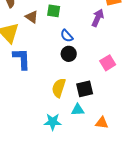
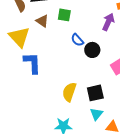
black circle: (69, 54) -> (92, 50), moved
cyan triangle: (78, 110) -> (96, 114), moved, turned -48

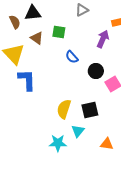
black circle: (92, 50) -> (96, 71), moved
cyan triangle: (96, 114) -> (78, 131), moved

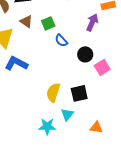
green square: (59, 32) -> (48, 23), moved, turned -32
blue L-shape: (27, 80) -> (16, 63), turned -60

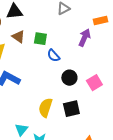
green square: (48, 23) -> (40, 39), turned 32
black circle: (85, 54) -> (69, 78), moved
cyan triangle: (67, 114) -> (21, 130), moved

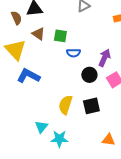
purple arrow: (84, 38) -> (104, 58), moved
blue semicircle: (53, 56) -> (73, 53), turned -48

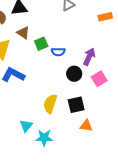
green square: (60, 36) -> (41, 44), moved, turned -32
orange triangle: (108, 140) -> (86, 126), moved

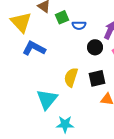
cyan triangle: (26, 126) -> (47, 99), size x1.6
cyan star: (44, 138) -> (65, 124), moved

